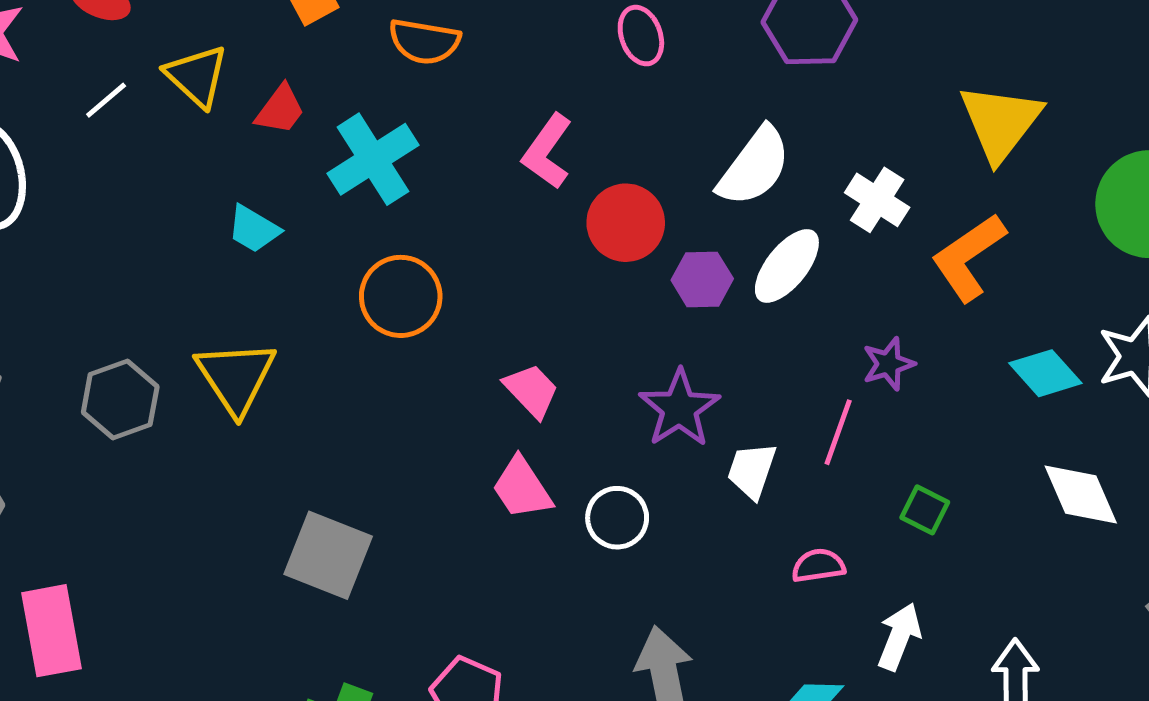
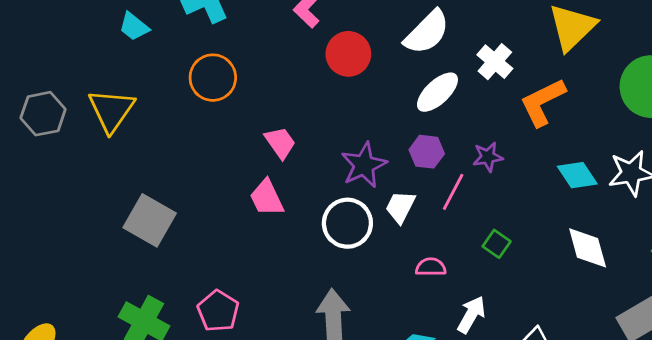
purple hexagon: (702, 279) -> (427, 152), moved
white circle: (617, 518) -> (347, 223), moved, size x1.4

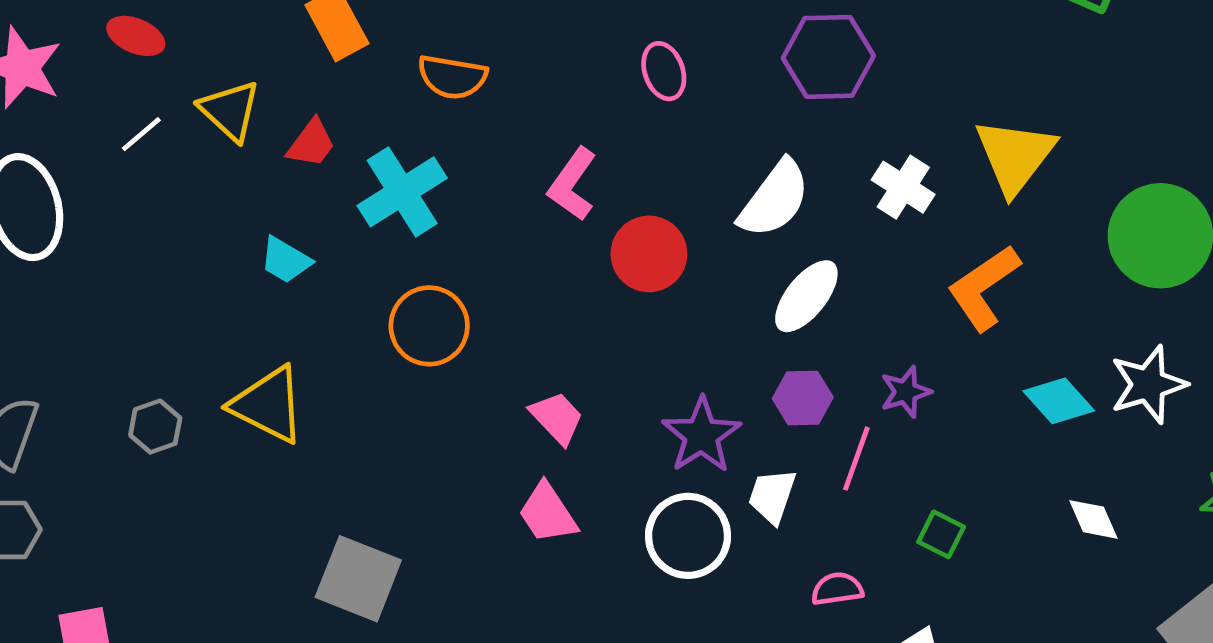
white cross: (495, 62) -> (903, 187), moved
yellow triangle: (111, 110) -> (268, 405), turned -30
gray hexagon: (43, 114) -> (155, 427), size x0.7
white diamond: (588, 248) -> (1093, 519), size x0.7

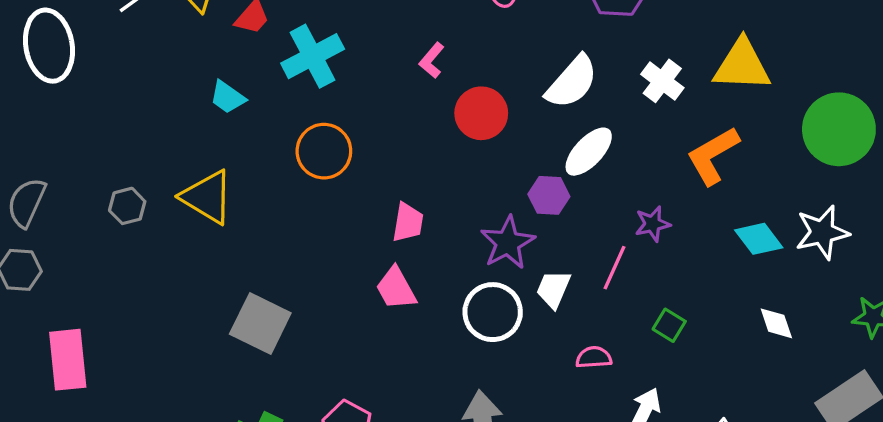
yellow triangle: (1015, 156) -> (742, 65), turned 50
pink L-shape: (572, 184) -> (432, 60), size x0.7
purple hexagon: (803, 398) -> (549, 195), moved
pink trapezoid: (557, 418) -> (408, 222), turned 48

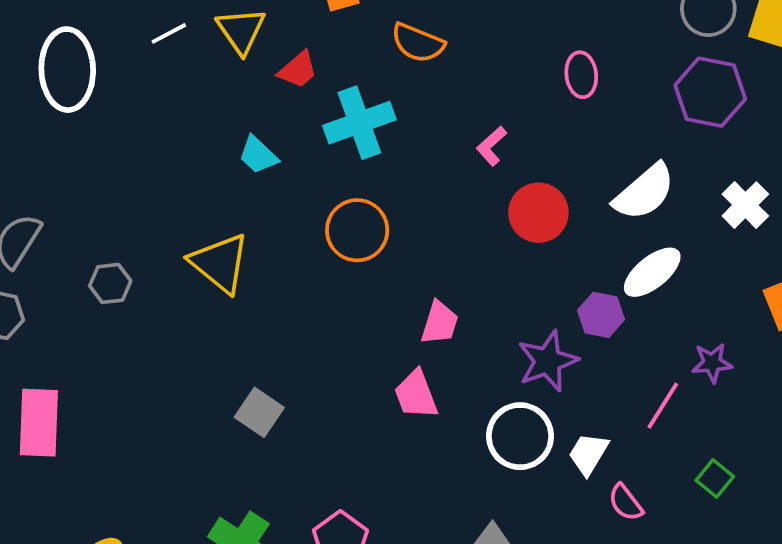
gray hexagon: (127, 206) -> (110, 283), moved
white trapezoid: (554, 289) -> (588, 454), moved
gray square: (260, 323) -> (259, 412), size x0.7
pink semicircle: (594, 357) -> (626, 502), turned -132

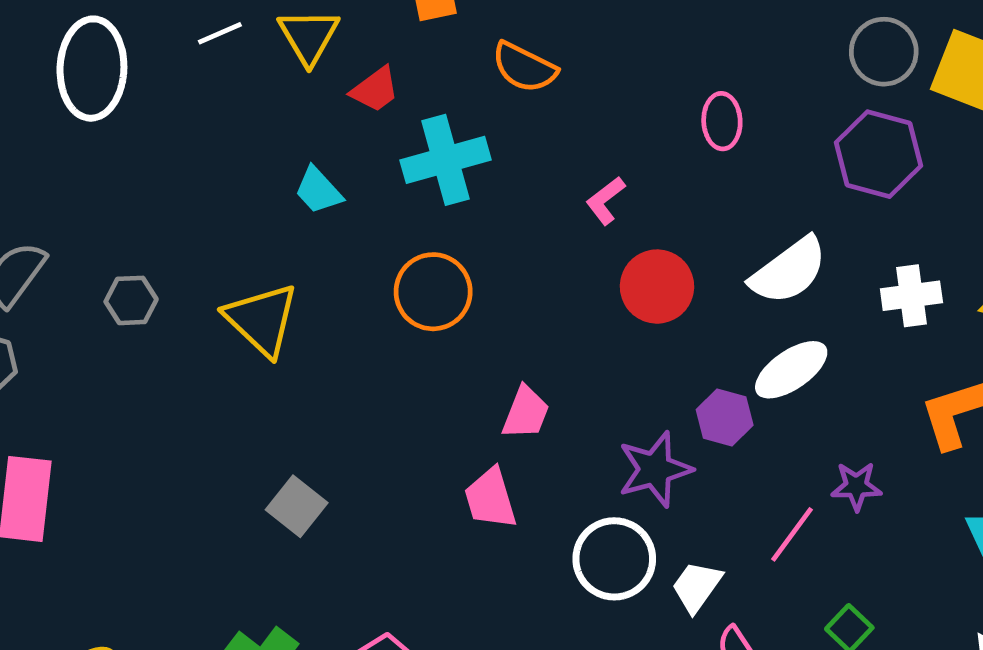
white cross: (745, 205) -> (911, 296), turned 33
gray hexagon: (110, 283) -> (131, 300), moved

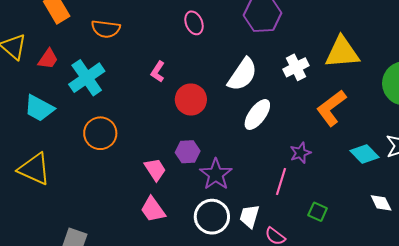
cyan trapezoid: (318, 191) -> (39, 108), size x1.4
pink trapezoid: (526, 413) -> (155, 170), turned -35
purple hexagon: (725, 417) -> (188, 152), moved

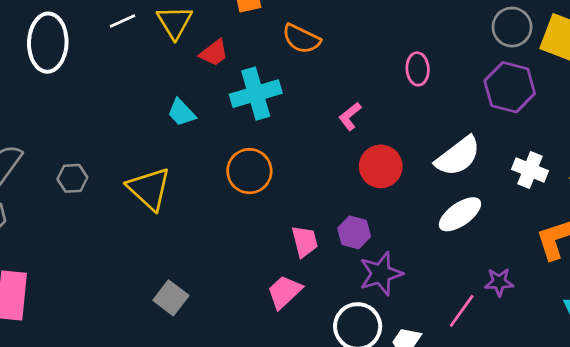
white cross: (296, 67) -> (530, 170), turned 30
cyan trapezoid: (39, 108) -> (181, 113), size x0.7
pink trapezoid: (153, 209) -> (285, 292), turned 64

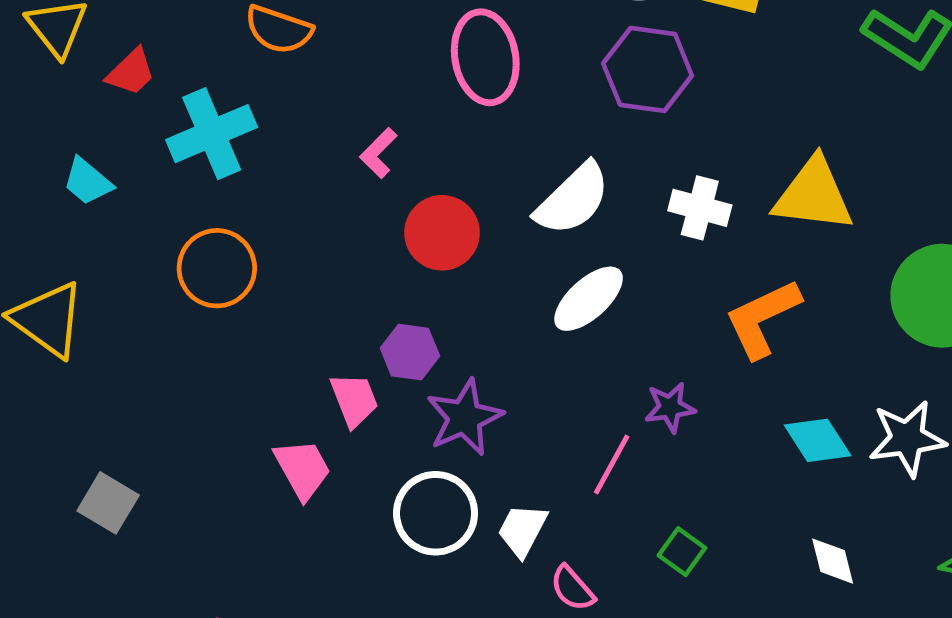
pink ellipse: (418, 69) -> (485, 57), size x1.6
pink trapezoid: (305, 241) -> (354, 400), moved
pink trapezoid: (285, 292) -> (303, 469), turned 111

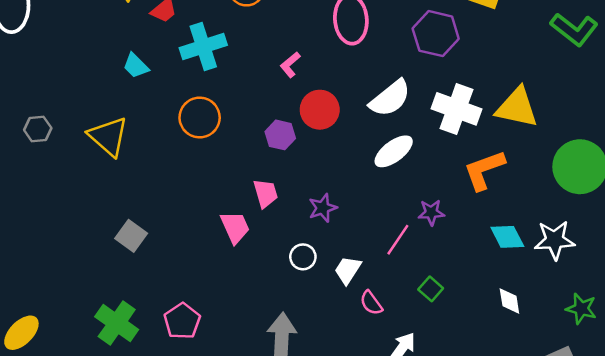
white cross: (700, 208) -> (457, 109), size x1.5
purple hexagon: (410, 352) -> (280, 135), moved
purple star: (465, 417) -> (323, 208), size x0.7
white circle: (436, 513) -> (303, 257), size x0.6

